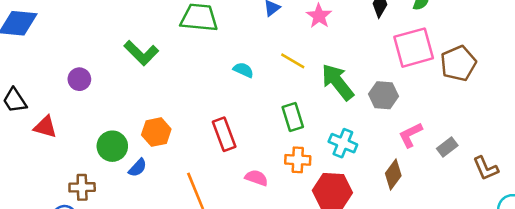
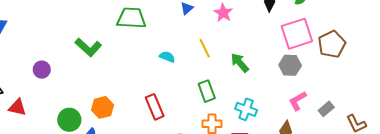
yellow line: (293, 61) -> (205, 48), turned 36
green arrow: (338, 82) -> (240, 63), size x0.7
gray hexagon: (383, 95) -> (290, 65), moved

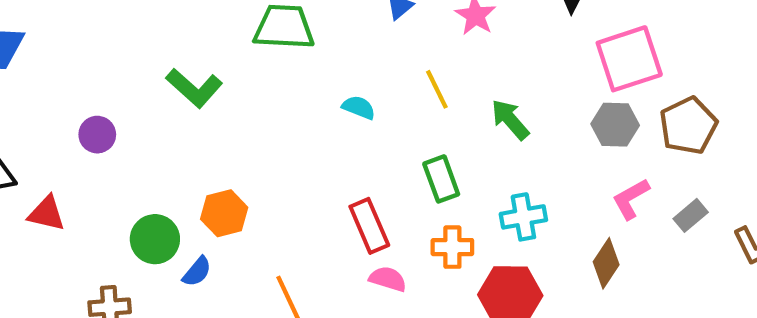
brown pentagon: (332, 44) -> (688, 126), moved
red rectangle: (155, 107) -> (369, 226), moved
cyan cross: (246, 109) -> (523, 217), turned -30

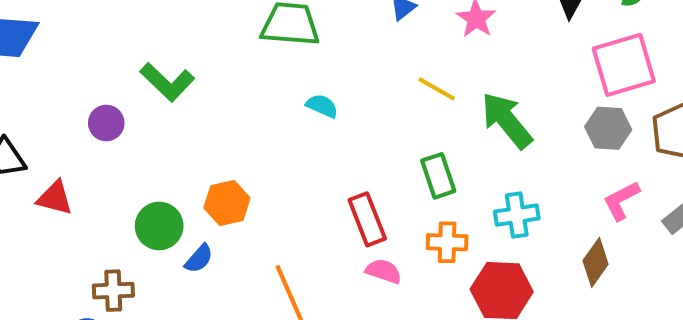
green L-shape: (194, 88) -> (167, 82), moved
yellow line: (437, 89) -> (437, 89), turned -36
cyan semicircle: (359, 107) -> (322, 106), moved
green arrow: (510, 120) -> (507, 120), size x1.4

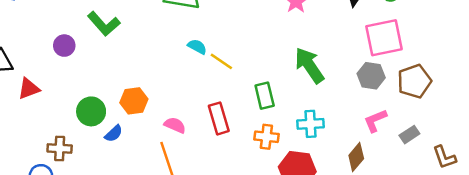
yellow line: (437, 89) -> (221, 61), moved
red triangle: (55, 198) -> (29, 89), turned -40
pink semicircle: (384, 271) -> (175, 125), moved

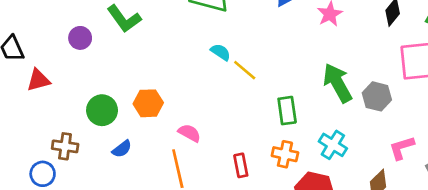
gray hexagon: (371, 76) -> (377, 96), moved
red rectangle: (219, 118) -> (241, 165), moved, size x0.7
cyan cross: (310, 124) -> (333, 145), turned 30
blue semicircle: (114, 134) -> (122, 149), moved

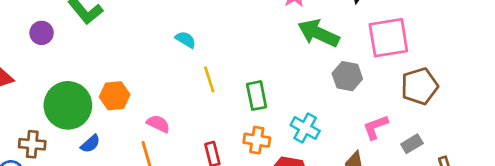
yellow line: (245, 70) -> (209, 79), moved, turned 35
green arrow: (337, 83) -> (319, 33), moved, turned -33
green circle: (102, 110) -> (68, 105), size x1.5

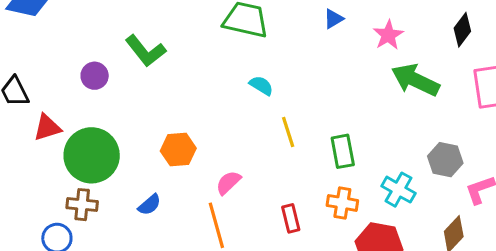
gray hexagon: (347, 76) -> (445, 160), moved
green circle: (68, 105) -> (92, 155), moved
pink semicircle: (158, 124) -> (228, 183), turned -70

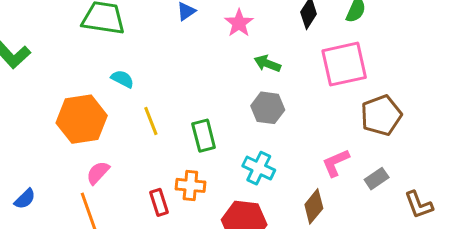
green arrow: (415, 80) -> (267, 64), size x0.6
orange hexagon: (178, 150) -> (82, 119), moved, size x1.5
gray hexagon: (445, 160) -> (268, 108), moved
orange cross: (342, 203) -> (190, 185), moved

